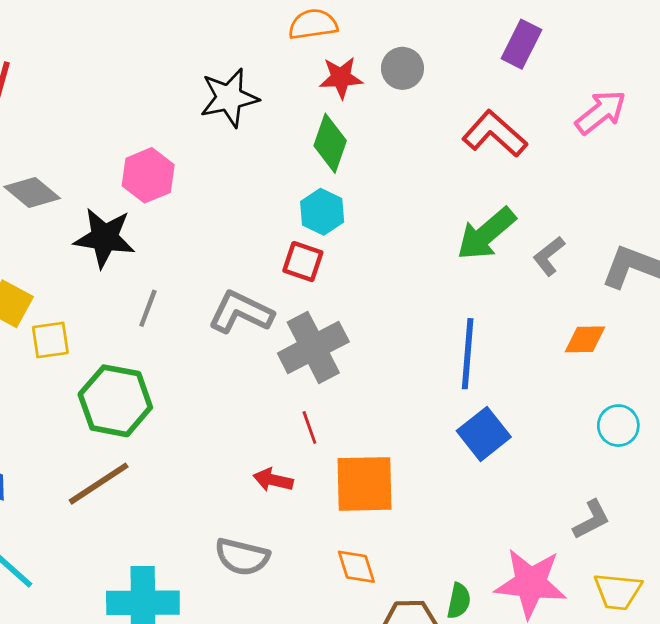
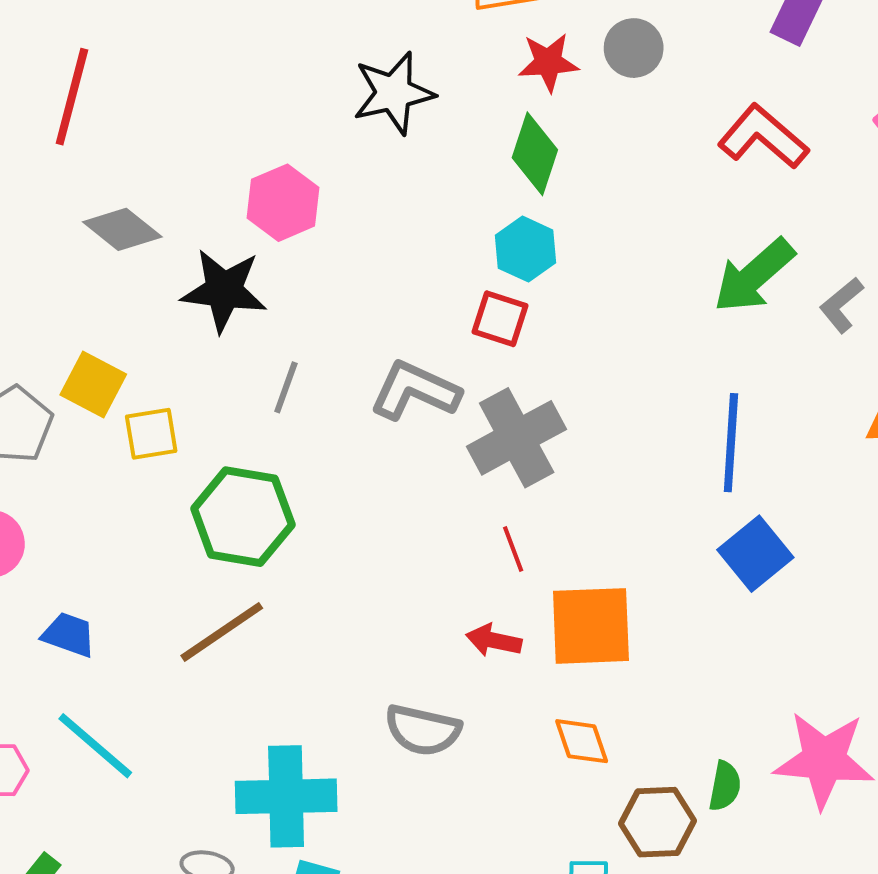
red arrow: (273, 480) -> (494, 640), moved

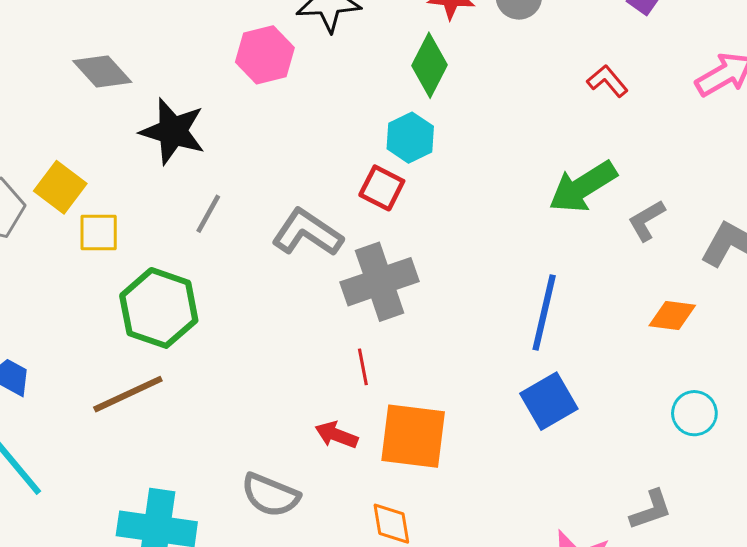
red L-shape: (763, 137) -> (607, 81), size x0.6
pink hexagon: (283, 203) -> (265, 55), moved

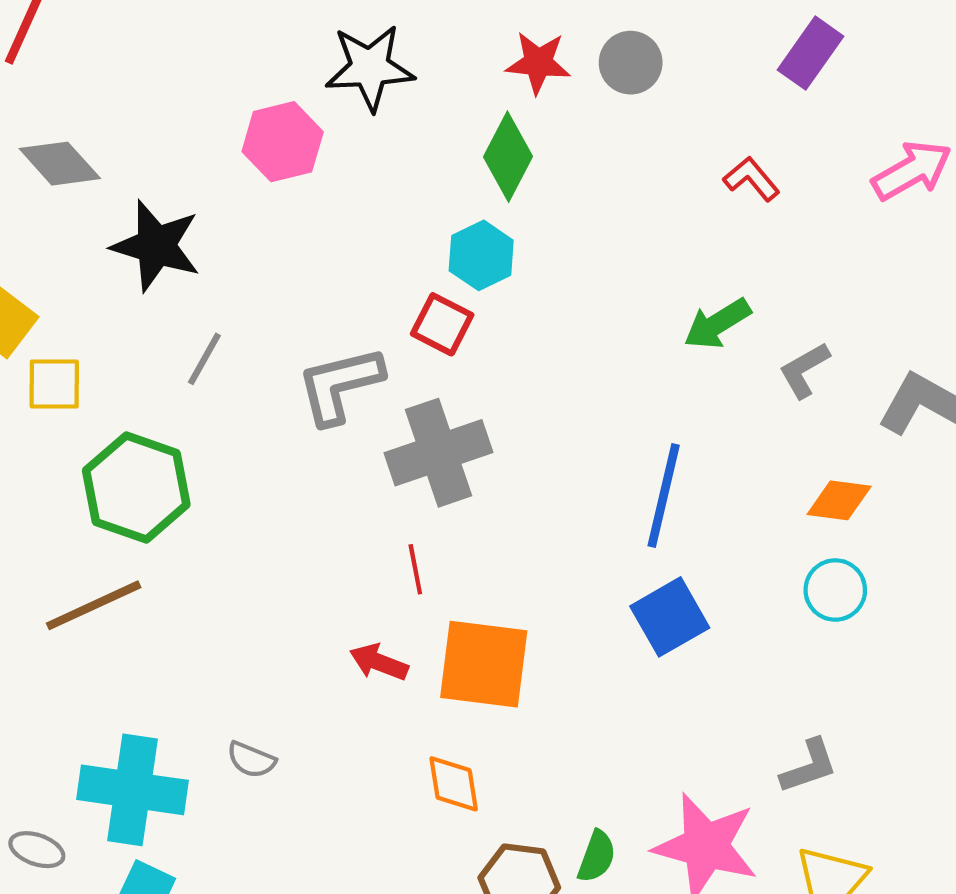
green arrow: (583, 187) -> (717, 324), size x0.7
gray L-shape: (307, 233) -> (340, 385), turned -48
cyan circle: (694, 413) -> (835, 590), moved
gray semicircle: (270, 495) -> (251, 760), moved, size x0.6

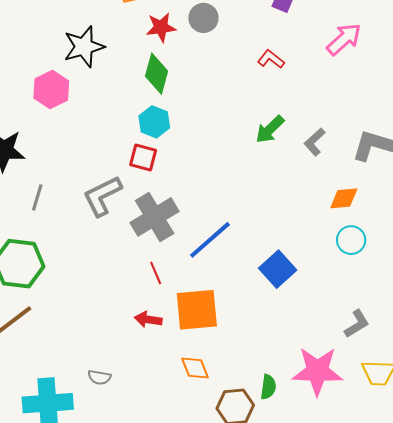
blue line: (664, 496) -> (210, 240), moved, turned 48

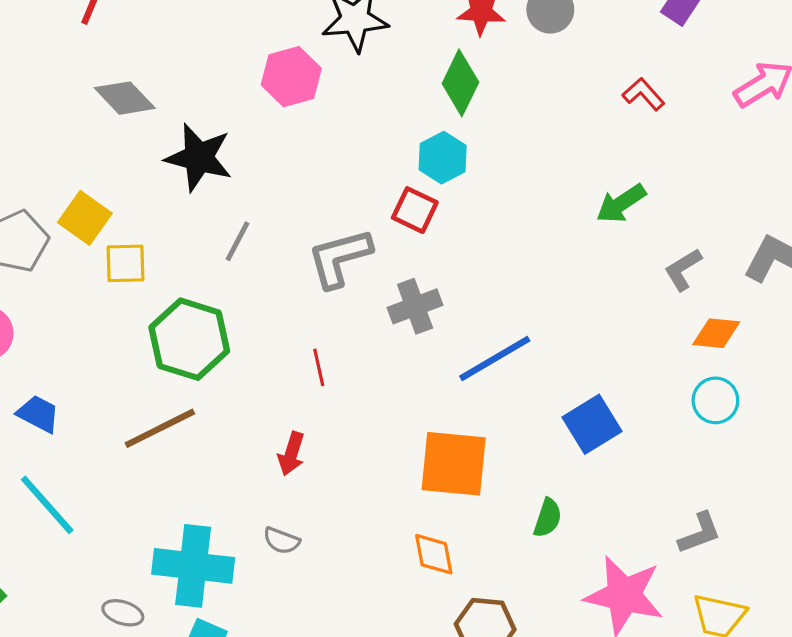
gray L-shape: (315, 142) -> (683, 269), moved
gray cross: (155, 217) -> (415, 306), size x0.7
red line: (156, 273) -> (319, 367), moved
red arrow: (148, 319) -> (291, 454), moved, turned -92
green semicircle: (268, 387) -> (548, 518), moved

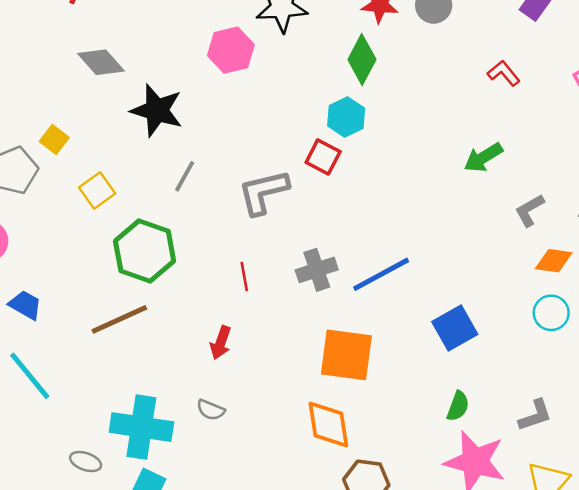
yellow square: (85, 218) -> (54, 140), moved, size x0.7
yellow square: (125, 263) -> (97, 191), turned -36
gray cross: (415, 306) -> (317, 270), moved
green semicircle: (548, 518) -> (458, 406), moved
orange diamond: (434, 554) -> (328, 425), size x1.4

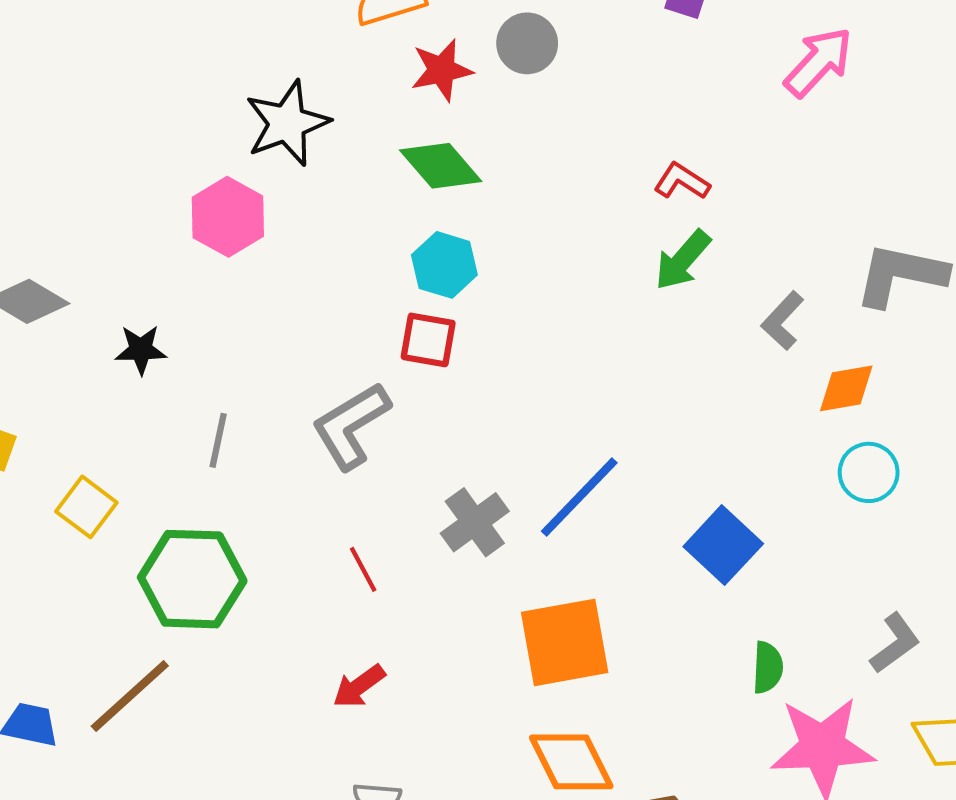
green diamond: (362, 60) -> (441, 166), turned -51
red L-shape: (504, 73) -> (682, 181), moved
black star: (157, 110) -> (141, 350), size x0.6
brown line: (119, 319) -> (130, 696), moved
red arrow: (221, 343) -> (359, 686), turned 52

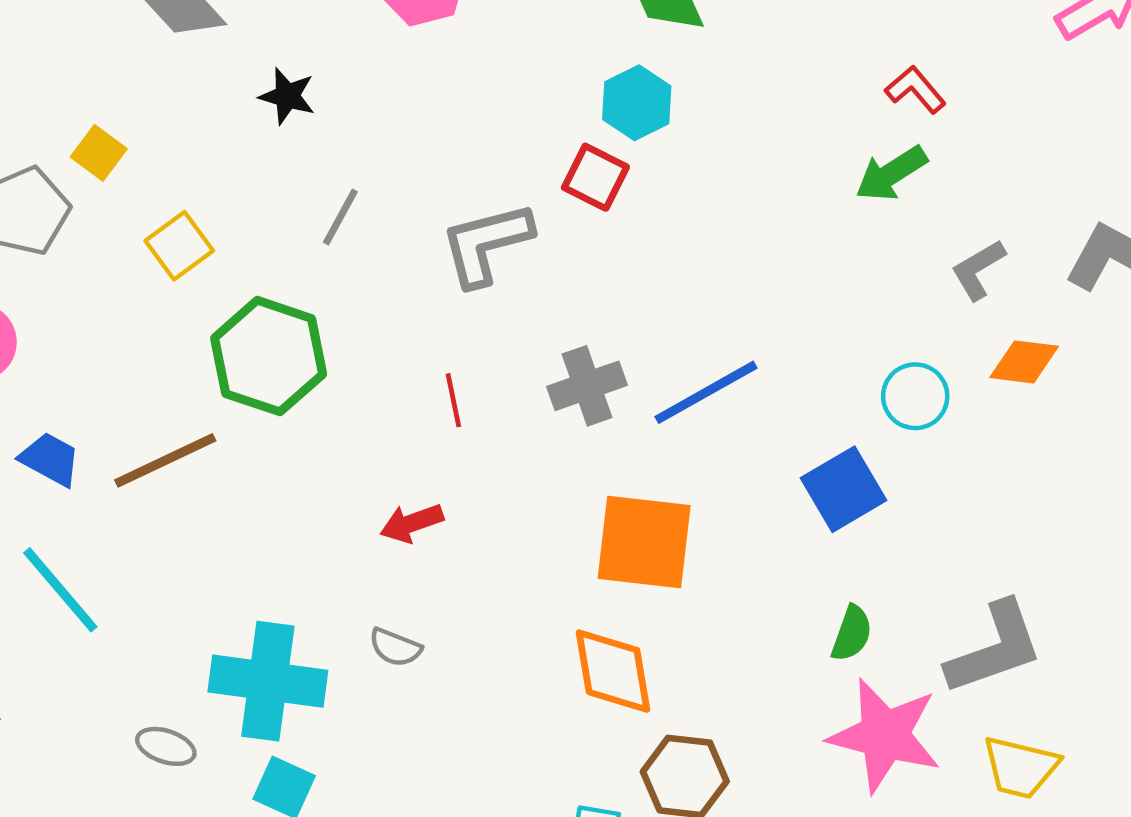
cyan circle: (869, 472) -> (915, 396), moved
gray L-shape: (895, 643) -> (995, 648), size x1.6

